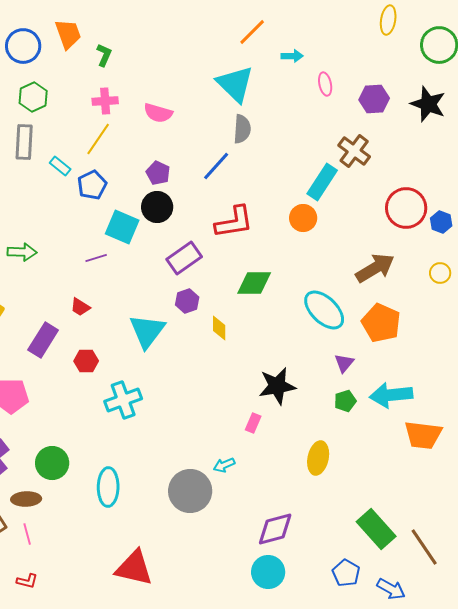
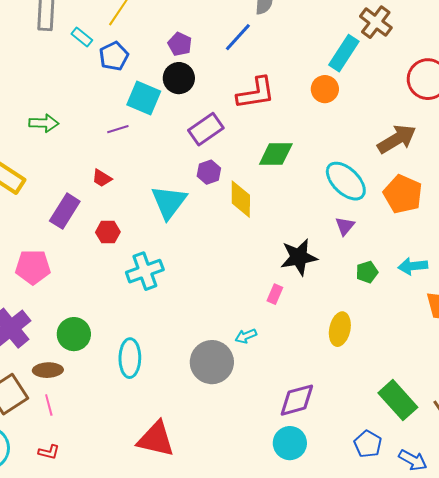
yellow diamond: (219, 328) -> (241, 199), size x1.5
purple triangle: (344, 363) -> (345, 226), moved
cyan arrow: (391, 395) -> (413, 266), size x0.7

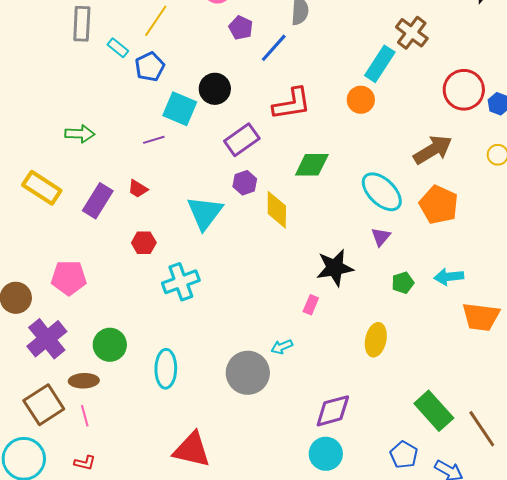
purple pentagon: (180, 44) -> (241, 28), moved
purple rectangle: (65, 211) -> (98, 201), moved

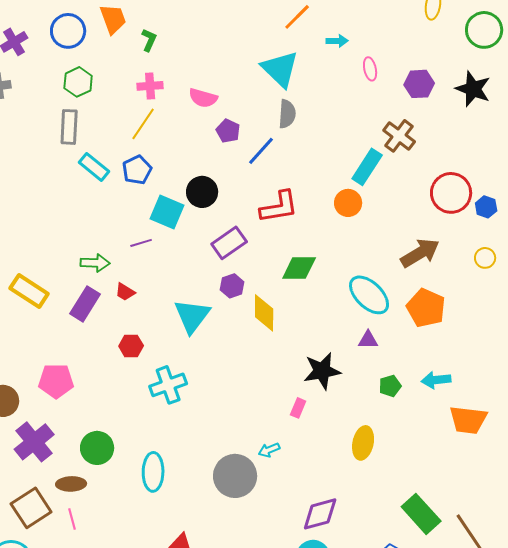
cyan rectangle: (118, 48) -> (94, 167), moved, size x1.4
green arrow: (80, 134) -> (95, 263), moved
purple triangle: (381, 237) -> (368, 340), turned 50

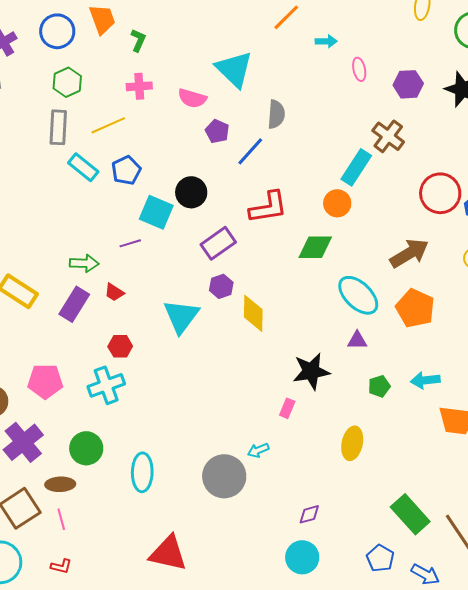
cyan triangle: (280, 69) -> (234, 69), moved
yellow line: (143, 124) -> (108, 125), moved, turned 32
green diamond: (299, 268) -> (315, 247), moved
cyan cross: (168, 385) -> (106, 385), moved
purple diamond: (320, 514) -> (309, 514), size x0.6

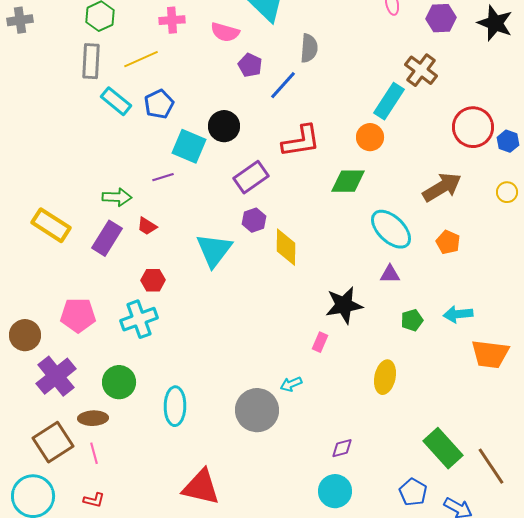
orange pentagon: (415, 308) -> (448, 242), size x0.6

